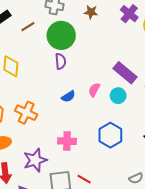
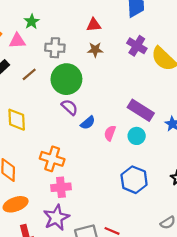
purple semicircle: (61, 61) -> (70, 107), turned -35
blue semicircle: (68, 96) -> (88, 123), moved
orange cross: (26, 113) -> (52, 159), moved
pink cross: (67, 141) -> (61, 187), moved

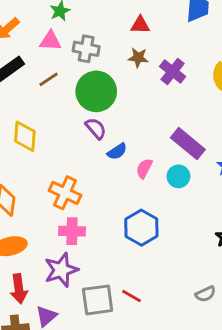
pink triangle: (17, 41) -> (50, 41), moved
purple cross: (137, 46) -> (173, 71), moved
blue hexagon: (134, 180) -> (141, 228), moved

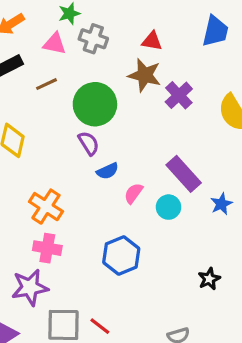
gray cross: (86, 49) -> (93, 39), moved
brown star: (138, 58) -> (145, 75), size x1.5

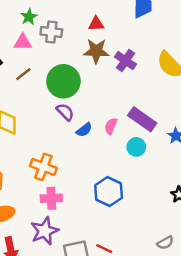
pink semicircle: (134, 193) -> (111, 126), moved

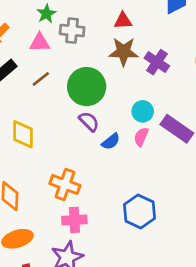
cyan circle: (136, 147) -> (143, 111), moved

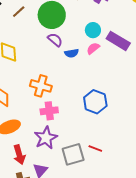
pink semicircle: (141, 137) -> (93, 48), turned 32
blue semicircle: (111, 142) -> (72, 53), turned 32

